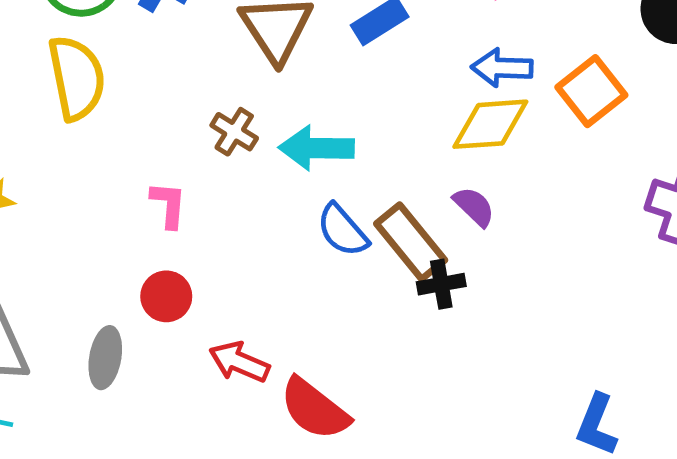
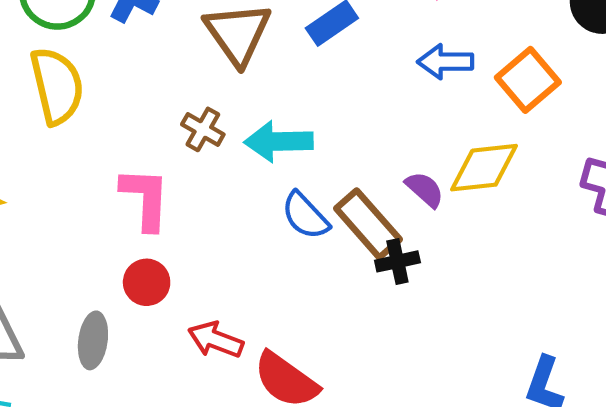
yellow diamond: (490, 124) -> (484, 168), moved
pink L-shape: (168, 205) -> (145, 198), size x1.5

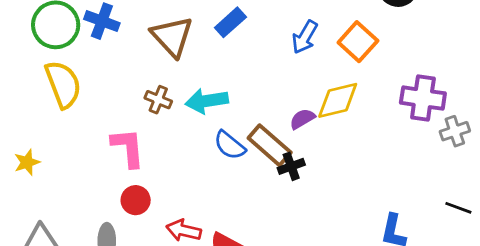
blue arrow: (445, 62) -> (305, 37), turned -52
purple semicircle: (425, 189) -> (302, 119), turned -65

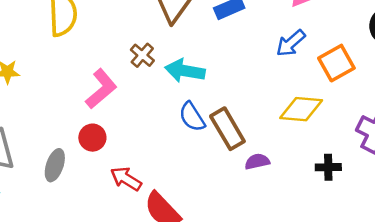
purple semicircle: (302, 119) -> (257, 161), moved
pink L-shape: (128, 148) -> (101, 89), turned 36
black cross: (291, 166) -> (328, 167), moved

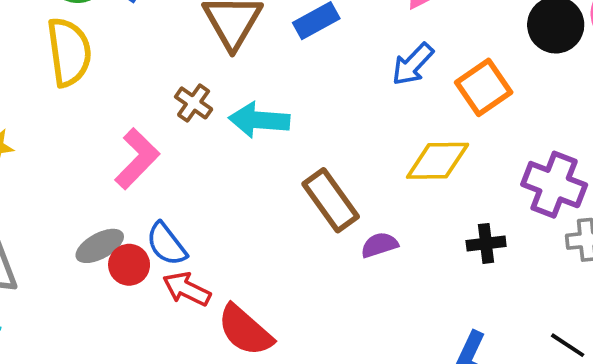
blue semicircle: (192, 117) -> (166, 244), moved
red circle: (92, 138) -> (129, 265), moved
gray ellipse: (55, 165) -> (100, 246), moved, turned 48

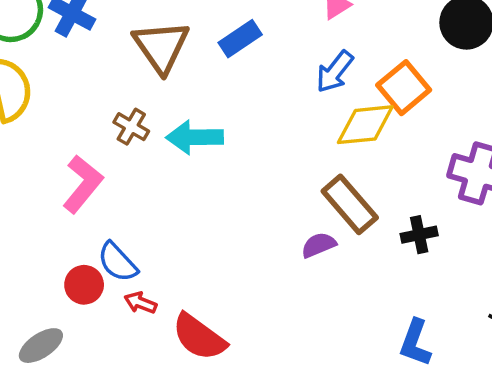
yellow diamond: (438, 161) -> (365, 125), moved
brown rectangle: (331, 200) -> (350, 204), moved
gray ellipse: (100, 246) -> (41, 346), moved
red arrow: (187, 289) -> (140, 303), size x0.7

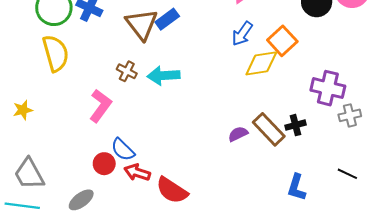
blue rectangle: (240, 39) -> (167, 19), moved
brown rectangle: (350, 204) -> (269, 129), moved
red arrow: (140, 303) -> (137, 172), size x1.4

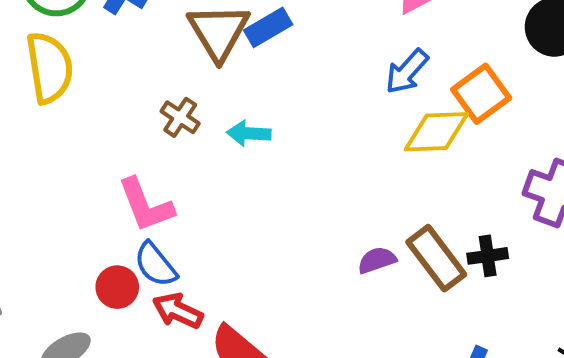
cyan arrow: (164, 76) -> (249, 133), size x0.7
pink L-shape: (100, 106) -> (146, 205), moved, turned 116

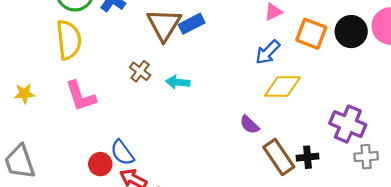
orange square: (481, 94) -> (311, 34), moved, turned -36
pink L-shape: (146, 205) -> (81, 96), moved
purple semicircle: (377, 260) -> (249, 125), moved, turned -120

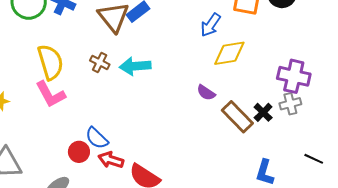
yellow semicircle: (69, 40) -> (50, 62), moved
cyan arrow: (178, 82) -> (135, 66), size x1.4
black cross: (307, 157) -> (263, 112), turned -30
gray cross: (366, 157) -> (290, 104), moved

